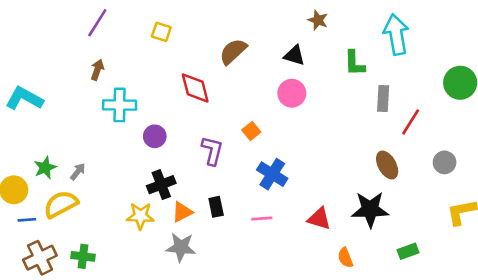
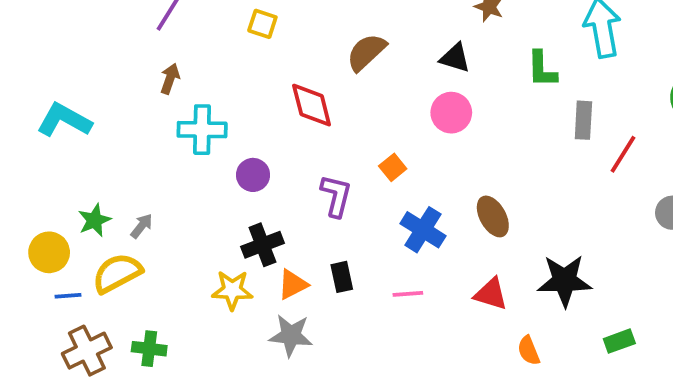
brown ellipse: (387, 165) -> (493, 216), moved

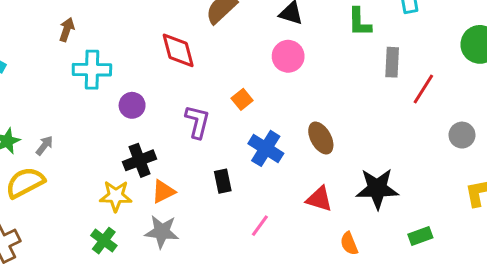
black rectangle: (342, 277) -> (223, 181), moved
pink line: (408, 294) -> (260, 226), moved, turned -50
green cross: (149, 349) -> (104, 241), moved, turned 30

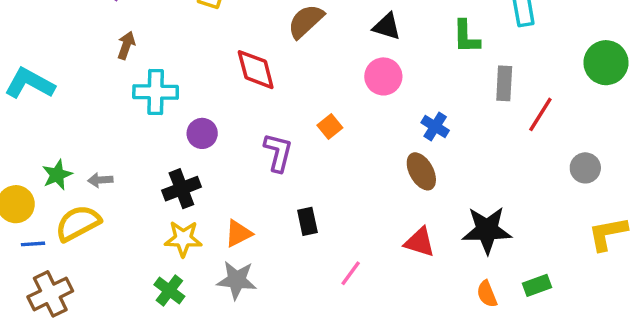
gray arrow: (44, 145) -> (100, 180), turned -132
blue cross: (266, 148) -> (435, 127), moved, size x0.7
black cross: (140, 160) -> (181, 189), moved
orange semicircle: (349, 244) -> (487, 294), moved

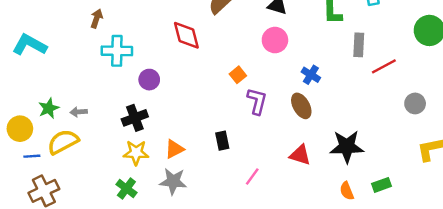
red line: (540, 114) -> (384, 66), turned 30
purple L-shape: (278, 152) -> (257, 101), moved

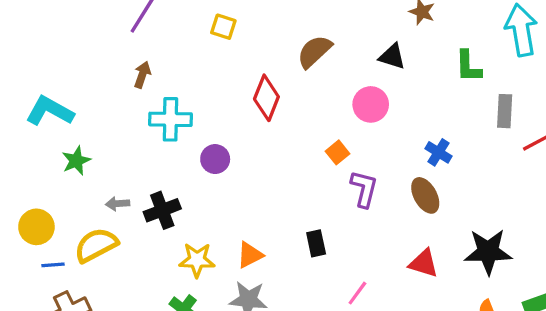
red diamond: (186, 35) -> (266, 98), turned 36
pink circle: (275, 40) -> (371, 104), moved
green star: (49, 108) -> (76, 161), moved
black cross: (135, 118) -> (162, 210), moved

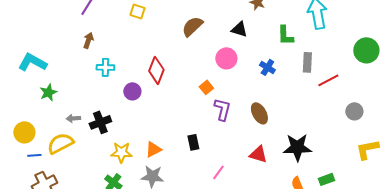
red diamond: (266, 98) -> (156, 70), moved
cyan cross: (170, 119) -> (105, 67), size x0.7
blue cross: (438, 152) -> (267, 67), moved

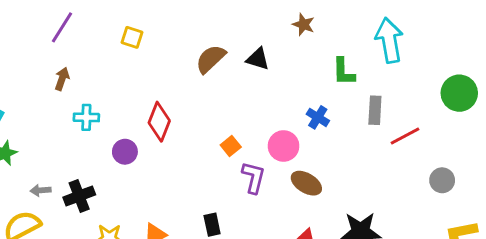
black triangle: (239, 29) -> (258, 59), moved
pink circle: (226, 58) -> (284, 146), moved
brown ellipse: (259, 113) -> (306, 183), turned -30

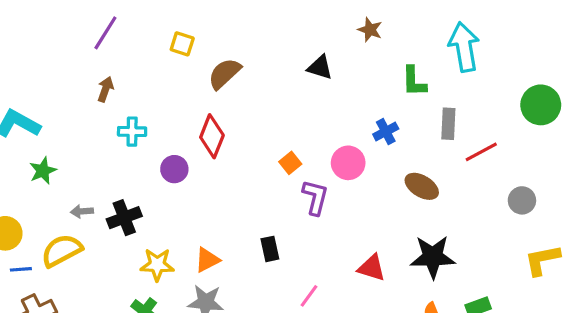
brown semicircle: (211, 59) -> (224, 74), moved
blue cross: (318, 117) -> (386, 132), turned 30
brown ellipse: (306, 183) -> (422, 186), moved

